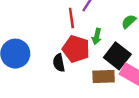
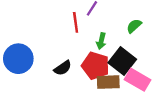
red pentagon: (76, 49) -> (95, 66), moved
black semicircle: (59, 63) -> (63, 68), turned -114

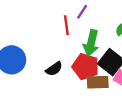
green arrow: (101, 41) -> (91, 43), size x1.6

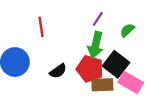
purple line: (82, 12) -> (98, 19), moved
red line: (66, 25) -> (41, 27), moved

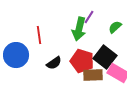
red line: (41, 27) -> (39, 35), moved
green arrow: (96, 45) -> (79, 29), moved

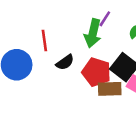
black semicircle: (54, 63) -> (65, 62), moved

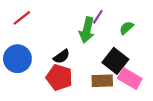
red line: (44, 41) -> (22, 18), moved, turned 60
red pentagon: (96, 72) -> (59, 77), moved

